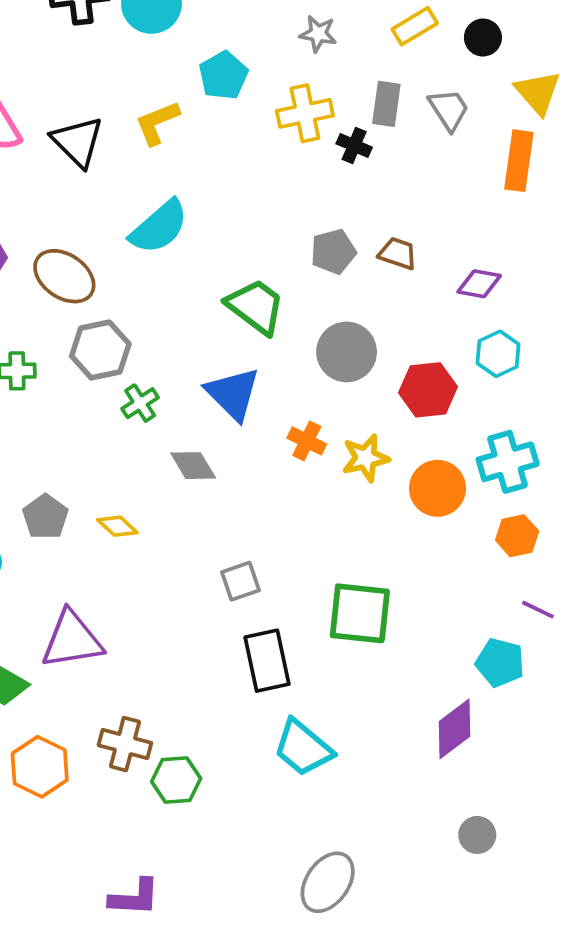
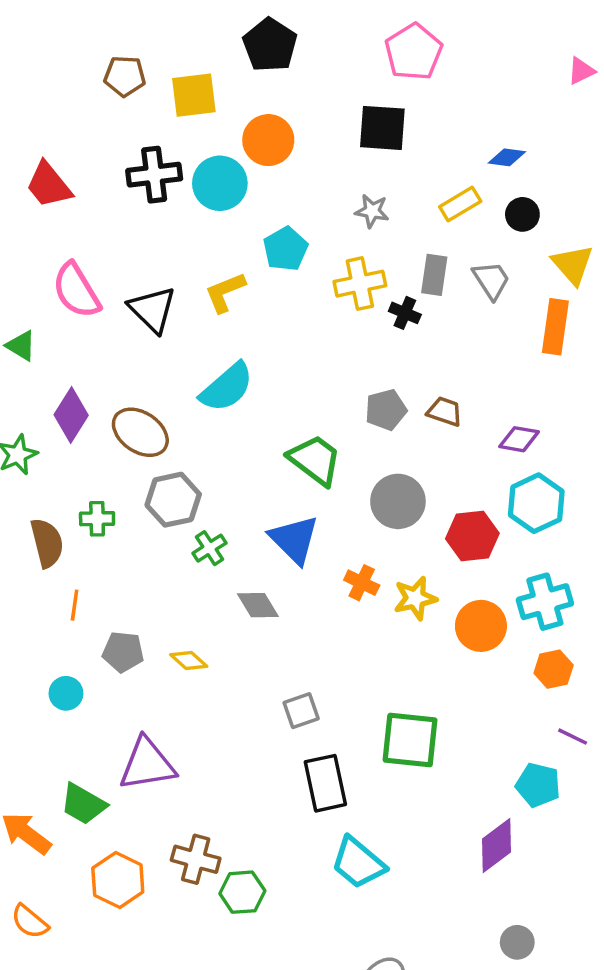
cyan hexagon: (498, 354) -> (536, 503), size x1.4
gray pentagon: (45, 517) -> (123, 652), turned -30

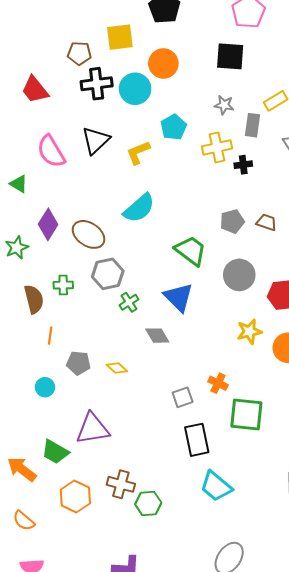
brown pentagon: (125, 76) -> (79, 53), moved
gray rectangle: (434, 275) -> (252, 125), moved
black triangle: (152, 309) -> (96, 140), moved, turned 32
black cross: (405, 313) -> (243, 165), turned -30
orange cross: (362, 583) -> (218, 383), moved

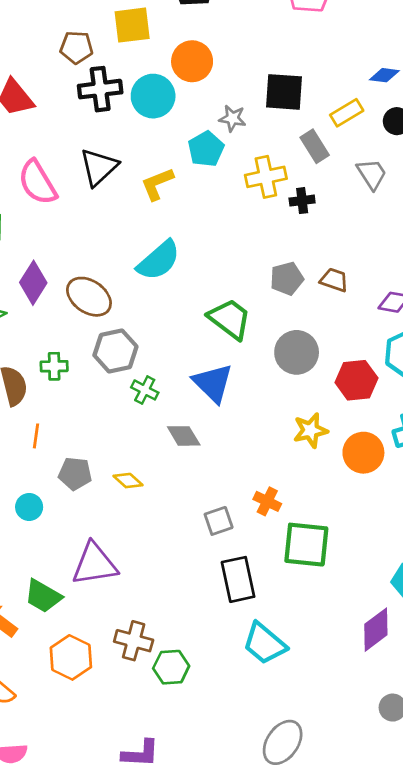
black square: (230, 56) -> (284, 92), moved
gray star: (224, 105) -> (232, 118), moved
gray rectangle: (252, 125) -> (315, 146), turned -40
green cross: (129, 302) -> (145, 390), turned -30

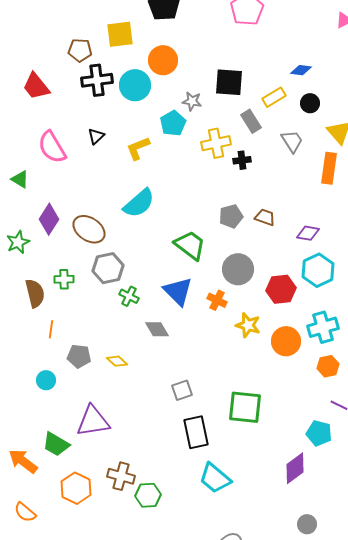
black triangle: (99, 167) -> (96, 136), size x0.6
yellow star: (310, 430) -> (248, 325), turned 30
orange cross: (267, 501) -> (217, 300), moved

